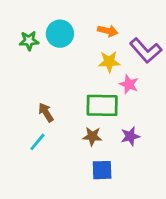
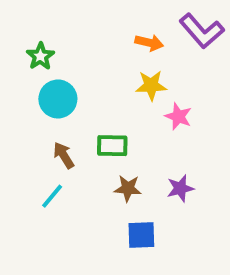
cyan circle: (60, 34) -> (58, 99), moved
green star: (29, 41) -> (40, 56), turned -30
purple L-shape: (146, 51) -> (202, 31), moved
green rectangle: (102, 105) -> (112, 146), moved, size x0.7

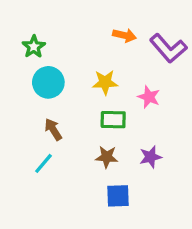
purple L-shape: (202, 31) -> (168, 48), moved
yellow star: (151, 85) -> (105, 82), moved
green rectangle: (112, 146) -> (113, 120), moved

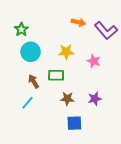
green rectangle: (113, 120) -> (56, 75), moved

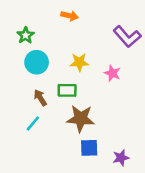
orange arrow: (78, 22) -> (70, 16), moved
brown star: (67, 99) -> (81, 119), size x1.6
purple star: (95, 99) -> (121, 158), moved

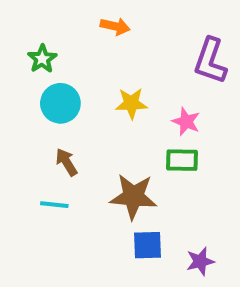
purple L-shape: (127, 37) -> (210, 61), turned 60
green rectangle: (67, 90) -> (182, 160), moved
cyan line: (33, 123) -> (54, 205), turned 56

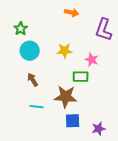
orange arrow: (115, 26) -> (72, 13), moved
green rectangle: (182, 160) -> (81, 77), moved
cyan line: (54, 205) -> (37, 107), moved

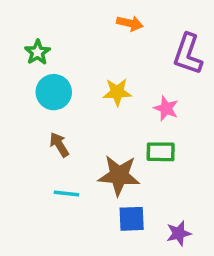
green rectangle: (81, 77) -> (161, 152), moved

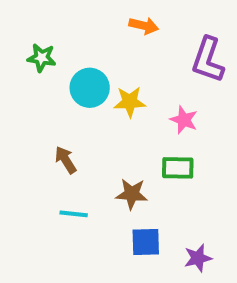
green star: (37, 52) -> (42, 58), turned -30
cyan circle: (54, 92) -> (90, 88), moved
brown star: (119, 175) -> (132, 194), size x0.7

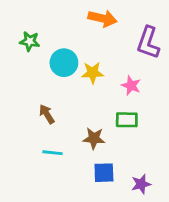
orange arrow: (144, 26) -> (102, 18), size x1.4

